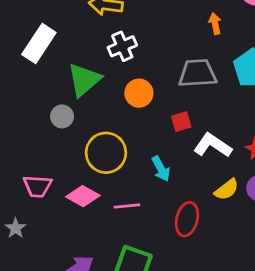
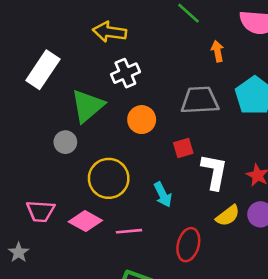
white L-shape: (213, 145) -> (214, 172), turned 66

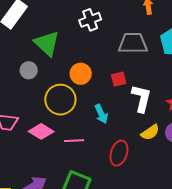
white cross: (125, 73) -> (90, 20), moved
green triangle: (88, 106) -> (47, 43), turned -40
orange circle: (142, 120) -> (81, 74), moved

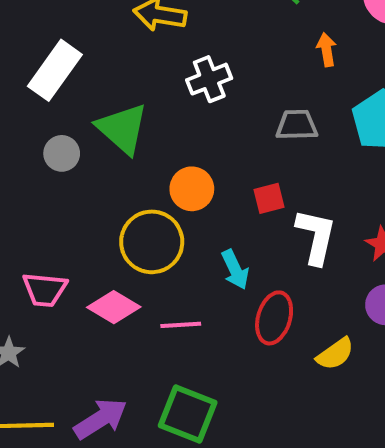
gray trapezoid: (133, 43) -> (297, 125), size x0.7
gray circle: (29, 70) -> (62, 153), moved
yellow semicircle: (150, 132) -> (335, 354), moved
red ellipse: (119, 153) -> (274, 318), moved

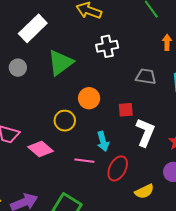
green triangle: (122, 129) -> (60, 63), turned 32
gray circle: (62, 153) -> (18, 68), moved
yellow circle: (152, 242) -> (65, 121), size x0.7
pink line: (181, 325) -> (84, 161), moved

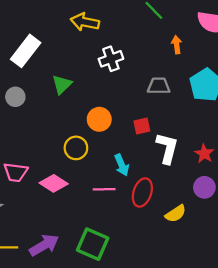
green triangle: (60, 63) -> (62, 85), size x0.7

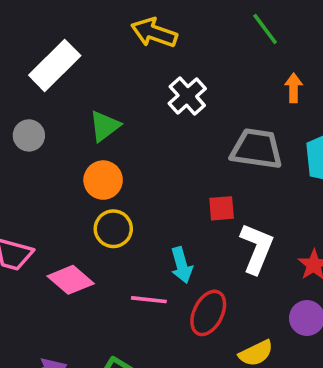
white cross: (111, 59) -> (187, 96), turned -30
gray trapezoid: (159, 86) -> (257, 149), size x1.4
orange circle: (99, 119) -> (103, 180), moved

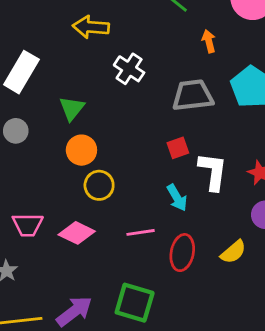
cyan arrow: (182, 265) -> (177, 198), moved
red ellipse: (208, 313) -> (182, 253), moved

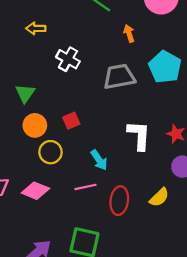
yellow arrow: (91, 27) -> (36, 28), size x0.7
red square: (178, 148) -> (71, 121), moved
cyan arrow: (177, 198) -> (99, 160), moved

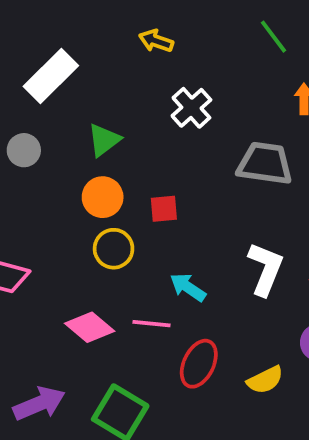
cyan arrow: (99, 160) -> (188, 287), turned 140
pink diamond: (35, 191) -> (90, 327), moved

